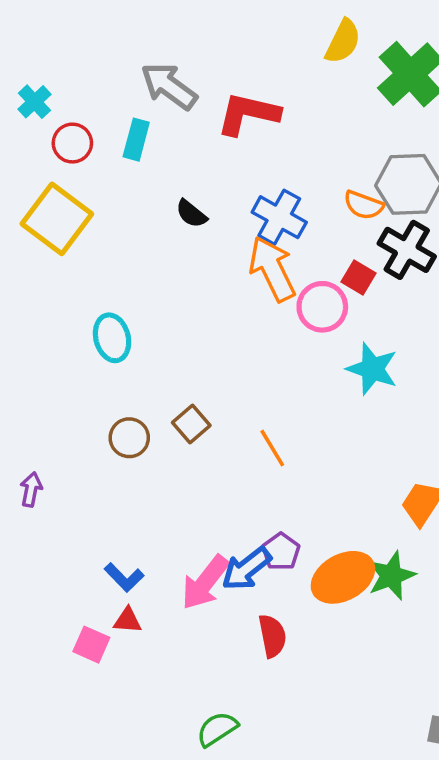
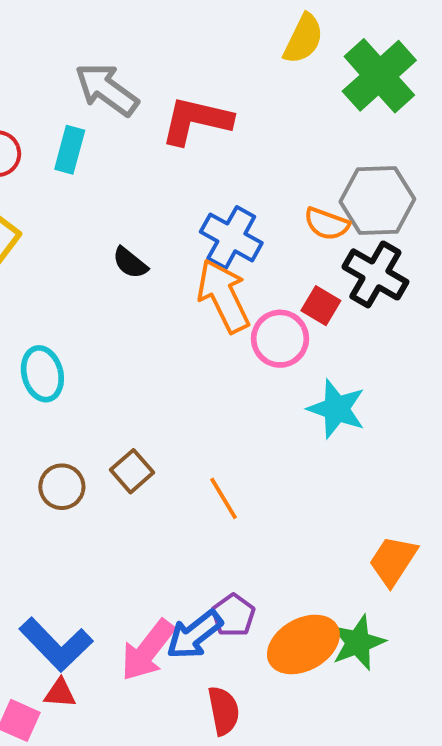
black semicircle: (191, 214) -> (130, 263), moved
blue L-shape: (124, 577) -> (56, 644), size x1.6

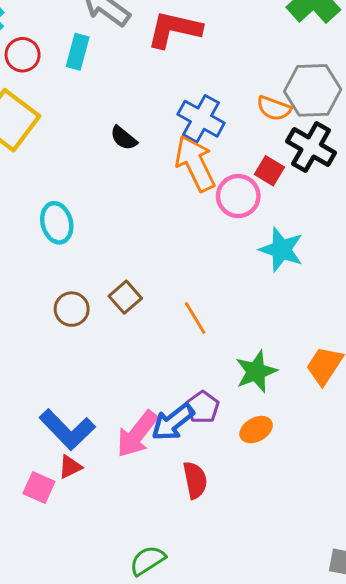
green star: (358, 643) -> (256, 372), moved
orange ellipse: (303, 644) -> (256, 430), size x0.6
red triangle: (60, 693) -> (70, 467), turned -30

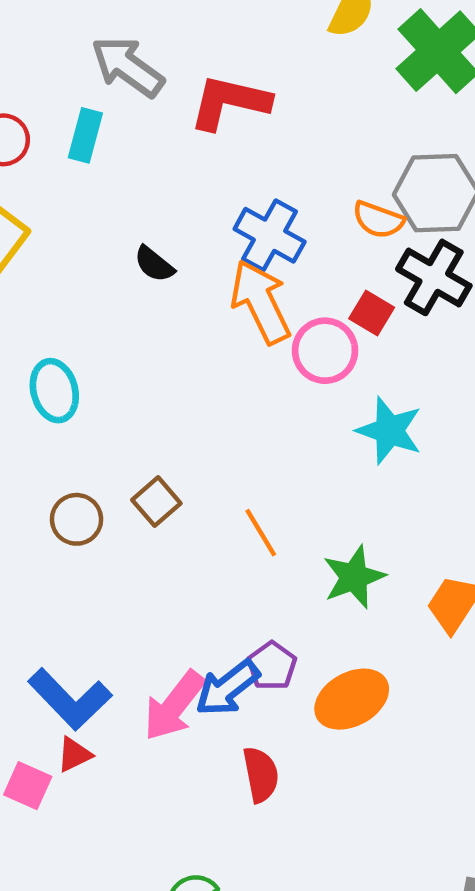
green star: (256, 372) -> (354, 577), moved
orange ellipse: (256, 430) -> (352, 699), size x1.5

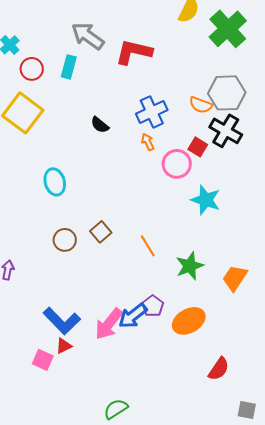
blue cross: (270, 235) -> (152, 112), turned 36
orange arrow: (261, 302) -> (148, 142), size x0.5
red semicircle: (261, 775) -> (219, 369), moved, turned 45

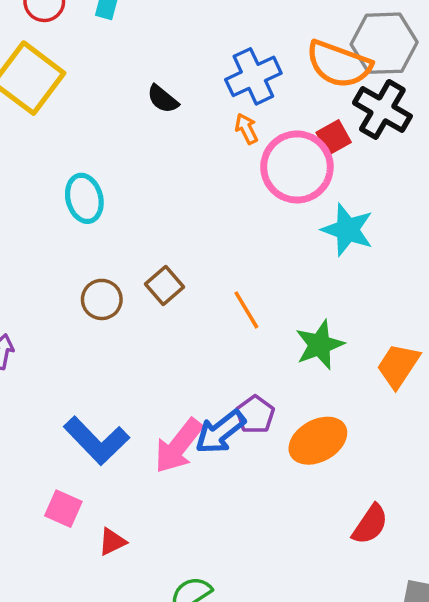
orange semicircle: (201, 105) -> (339, 64), size x1.6
red square: (198, 147) -> (334, 137), turned 30
pink circle: (177, 164) -> (297, 167), size x1.4
red triangle: (64, 346) -> (112, 542), moved

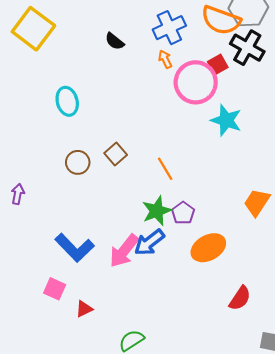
green star: (320, 345) -> (157, 211), moved
purple pentagon: (255, 415) -> (183, 213), moved

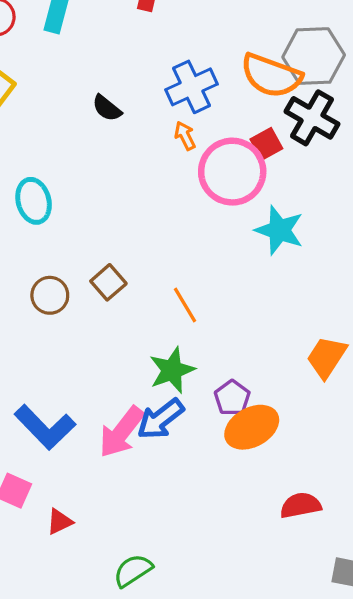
purple pentagon: (183, 213) -> (232, 398), moved
red semicircle: (240, 298) -> (301, 505), turned -135

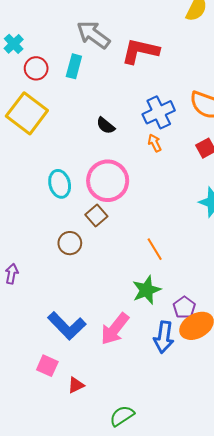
pink circle: (232, 172) -> (108, 181), moved
brown square: (108, 282) -> (96, 215), moved
blue arrow: (161, 419) -> (164, 337), moved, turned -44

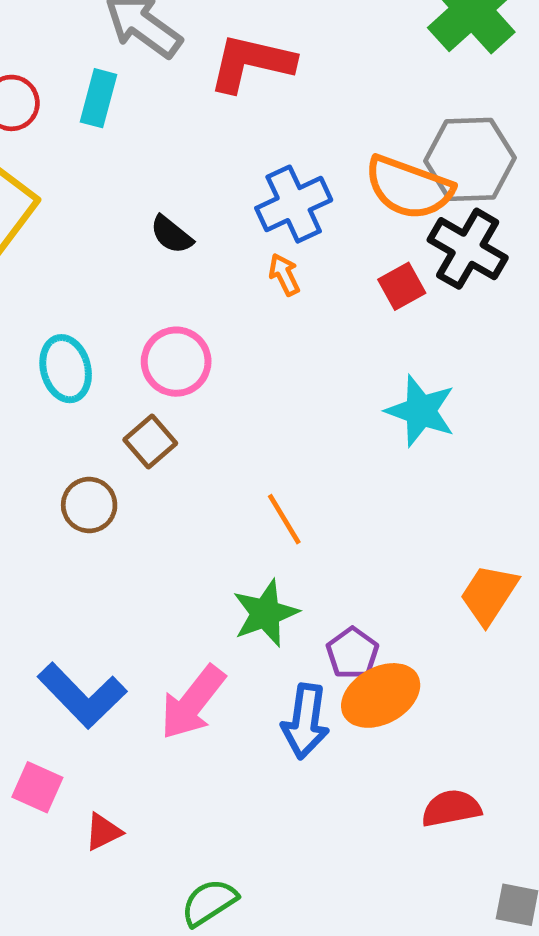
pink circle: (108, 181) -> (176, 362), size x0.7

